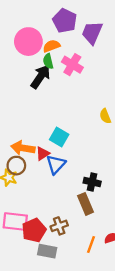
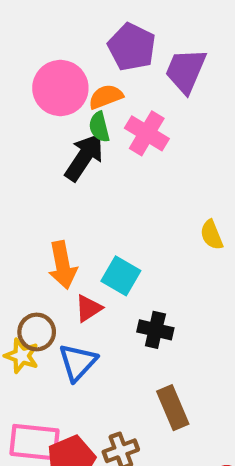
orange arrow: (23, 148) -> (63, 265), moved, turned -110
blue triangle: (56, 164) -> (78, 362), moved
black cross: (92, 182) -> (155, 330), moved

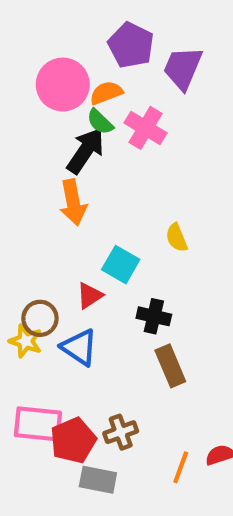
green semicircle: (99, 127) -> (100, 122), turned -32
yellow semicircle: (212, 235) -> (177, 238), moved
orange arrow: (63, 265) -> (73, 202), moved
blue triangle: (78, 362) -> (79, 347), turned -39
brown rectangle: (173, 408) -> (170, 366), moved

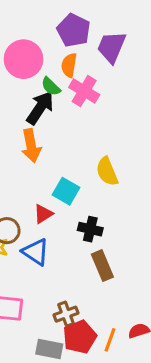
orange semicircle: (106, 93) -> (69, 65), moved, turned -60
yellow semicircle: (177, 238) -> (107, 171), size x1.4
red pentagon: (73, 440) -> (80, 337), moved

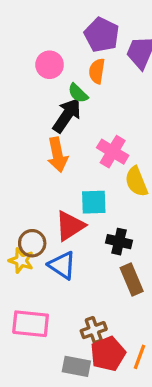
pink circle: (23, 59) -> (50, 65), size x0.7
pink cross: (84, 91) -> (113, 152), moved
cyan square: (66, 191) -> (94, 202), turned -32
red triangle: (43, 214) -> (70, 226), size x1.5

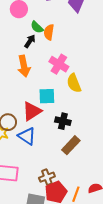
orange semicircle: (97, 71) -> (49, 32), moved
black arrow: (67, 115) -> (30, 41), size x0.6
brown rectangle: (132, 279) -> (71, 145), turned 66

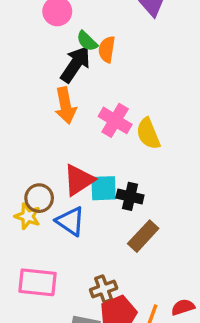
black arrow: (30, 41) -> (75, 64), size x1.6
pink cross: (59, 64) -> (115, 120), moved
cyan square: (47, 96) -> (104, 188), moved

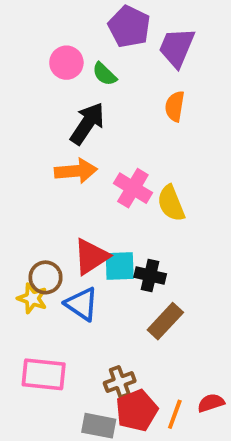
green semicircle: (87, 41) -> (104, 74), moved
orange semicircle: (107, 49) -> (175, 106), moved
orange arrow: (66, 106) -> (76, 171), turned -84

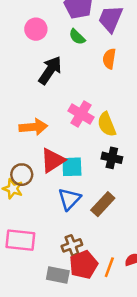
green semicircle: (104, 74) -> (77, 37), moved
orange arrow: (76, 171) -> (33, 127), moved
black cross: (150, 276) -> (112, 158), moved
blue triangle: (82, 304) -> (69, 199), moved, turned 40

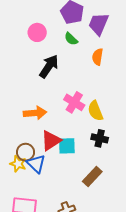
blue triangle: (69, 199) -> (36, 164), moved, turned -30

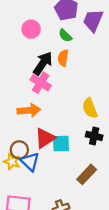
orange semicircle: (98, 57) -> (63, 58), moved
pink cross: (74, 102) -> (41, 83), moved

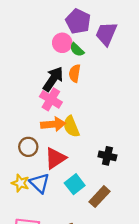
pink circle: (31, 29) -> (62, 43), moved
yellow semicircle: (90, 108) -> (71, 126), moved
orange arrow: (29, 110) -> (53, 124), moved
cyan square: (61, 143) -> (75, 184), moved, turned -36
brown circle: (19, 150) -> (28, 147), moved

